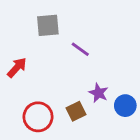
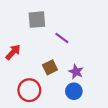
blue circle: (125, 106) -> (74, 91), moved
brown square: (76, 111) -> (50, 67), moved

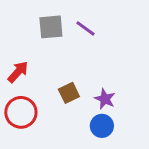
purple line: (62, 38) -> (85, 28), moved
red circle: (29, 90) -> (21, 112), moved

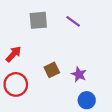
purple line: (85, 28) -> (73, 21), moved
blue circle: (102, 126) -> (87, 100), moved

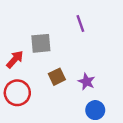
gray square: (38, 20) -> (41, 43), moved
purple line: (73, 21) -> (80, 23), turned 35

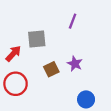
purple line: (80, 23) -> (73, 21), turned 40
purple star: (87, 82) -> (75, 64), moved

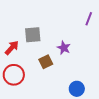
purple line: (73, 21) -> (89, 19), moved
purple star: (75, 64) -> (64, 48), moved

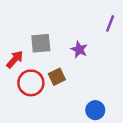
purple star: (64, 48) -> (79, 49), moved
red circle: (14, 75) -> (31, 83), moved

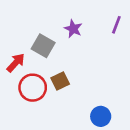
gray square: (41, 43) -> (43, 46), turned 35
purple star: (79, 49) -> (73, 29), moved

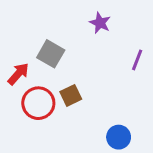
purple line: (116, 25) -> (137, 60), moved
purple star: (73, 29) -> (100, 23), moved

